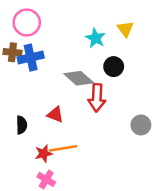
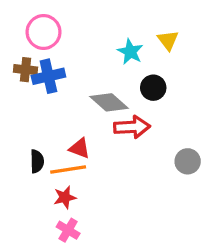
red arrow: (97, 98) -> (132, 127), turned -96
orange line: (63, 148) -> (68, 170), moved

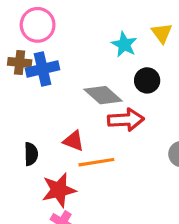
orange line: (68, 170) -> (96, 162), moved
red star: (65, 197) -> (59, 190), size x1.5

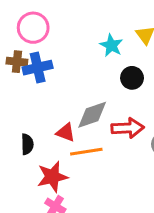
gray diamond: (103, 95) -> (92, 115), moved, turned -60
red arrow: (126, 120) -> (128, 128), moved

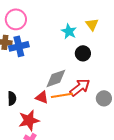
red arrow: (128, 128) -> (80, 87), turned -35
red triangle: (66, 132) -> (42, 97), moved
orange line: (86, 152) -> (62, 95), moved

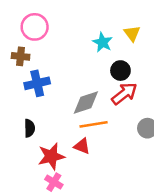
blue cross: (19, 46) -> (37, 83), moved
red arrow: (80, 87) -> (124, 94), moved
red triangle: (42, 97) -> (82, 146), moved

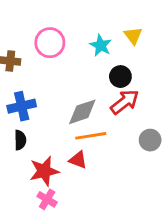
pink circle: (35, 27) -> (50, 43), moved
blue cross: (37, 83) -> (22, 106), moved

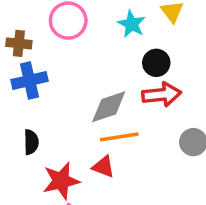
red arrow: (125, 102) -> (162, 95), turned 32
blue cross: (22, 106) -> (29, 80), moved

